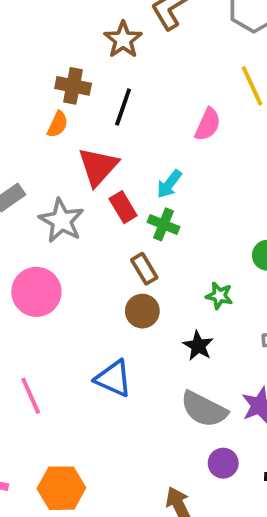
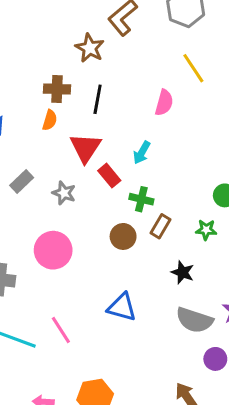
gray star: (61, 221) -> (64, 193), size x0.7
green cross: (163, 224) -> (141, 199), moved
brown rectangle: (144, 269) -> (161, 226), moved, turned 70
green star: (219, 296) -> (206, 230), moved
brown circle: (142, 311) -> (123, 236), moved

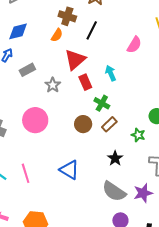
cyan arrow: (142, 153) -> (111, 73), turned 112

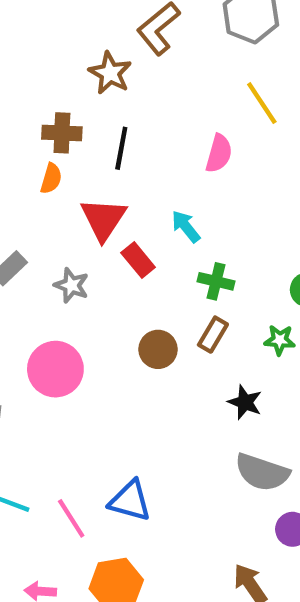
green cross: (102, 103) -> (216, 281), moved
blue triangle: (69, 170) -> (130, 501), moved
pink line: (26, 173) -> (71, 518), moved

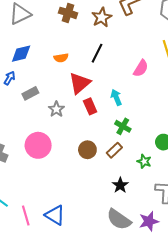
brown cross: (62, 133) -> (68, 13), moved
orange semicircle: (51, 179) -> (61, 58), turned 48

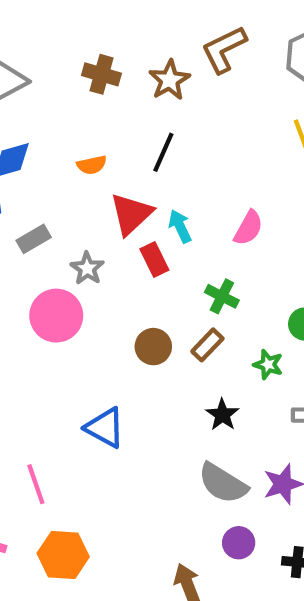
pink semicircle: (141, 68) -> (248, 228), moved
cyan arrow: (116, 97) -> (180, 226), moved
pink circle: (38, 145) -> (56, 316), moved
blue triangle: (55, 215) -> (105, 428), moved

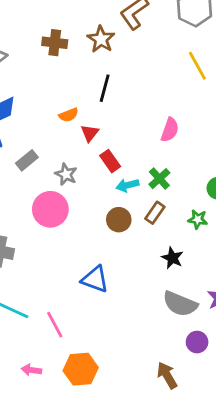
orange semicircle: (92, 165) -> (69, 115), moved
red triangle: (131, 214) -> (90, 133), size x0.6
cyan arrow: (180, 226) -> (127, 185), moved, turned -70
green cross: (222, 296) -> (159, 179), turned 30

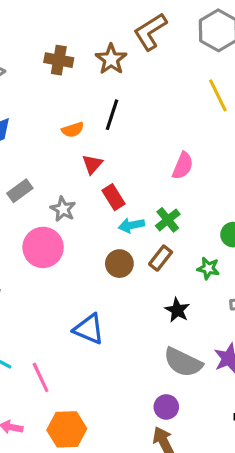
orange semicircle: (69, 115) -> (73, 130), moved
purple circle: (197, 342) -> (166, 407), moved

